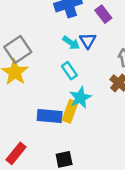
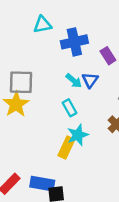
gray square: (18, 49) -> (21, 82), turned 30
blue rectangle: (50, 116) -> (42, 184), moved

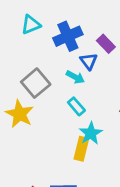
blue triangle: (90, 80) -> (89, 61), moved
gray square: (21, 82) -> (36, 83), moved, turned -30

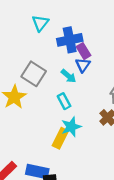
cyan triangle: (31, 25) -> (40, 23), turned -42
purple rectangle: (106, 44) -> (83, 51), moved
gray square: (36, 83) -> (34, 74), turned -30

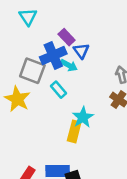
blue cross: (70, 40) -> (53, 55), moved
purple rectangle: (83, 51) -> (67, 37), moved
cyan rectangle: (64, 101) -> (58, 90), moved

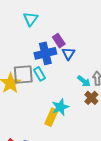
cyan arrow: (69, 65) -> (84, 81), moved
gray square: (32, 71) -> (23, 74), moved, turned -35
cyan rectangle: (58, 90) -> (39, 74), moved

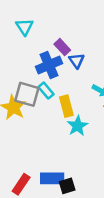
gray square: (23, 74) -> (27, 94), turned 30
yellow rectangle: (51, 117) -> (66, 106), moved, turned -30

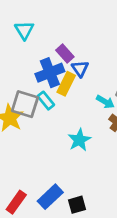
yellow rectangle: (66, 106) -> (66, 84), moved, turned 40
blue rectangle: (52, 178) -> (50, 197), turned -45
black square: (67, 186) -> (77, 205), moved

